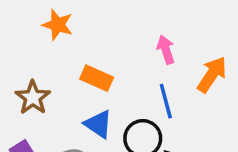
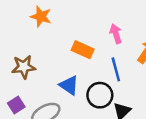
orange rectangle: (97, 78) -> (83, 50), moved
brown star: (33, 98) -> (24, 67), turned 30

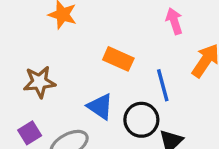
pink arrow: (116, 34) -> (174, 21), moved

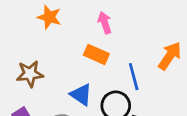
pink arrow: (174, 21) -> (105, 23), moved

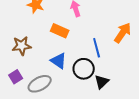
orange rectangle: (96, 54) -> (60, 31), moved

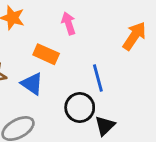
orange arrow: (123, 33) -> (134, 36), moved
blue triangle: (59, 61) -> (32, 84), moved

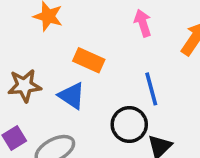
pink arrow: (68, 23) -> (143, 23), moved

